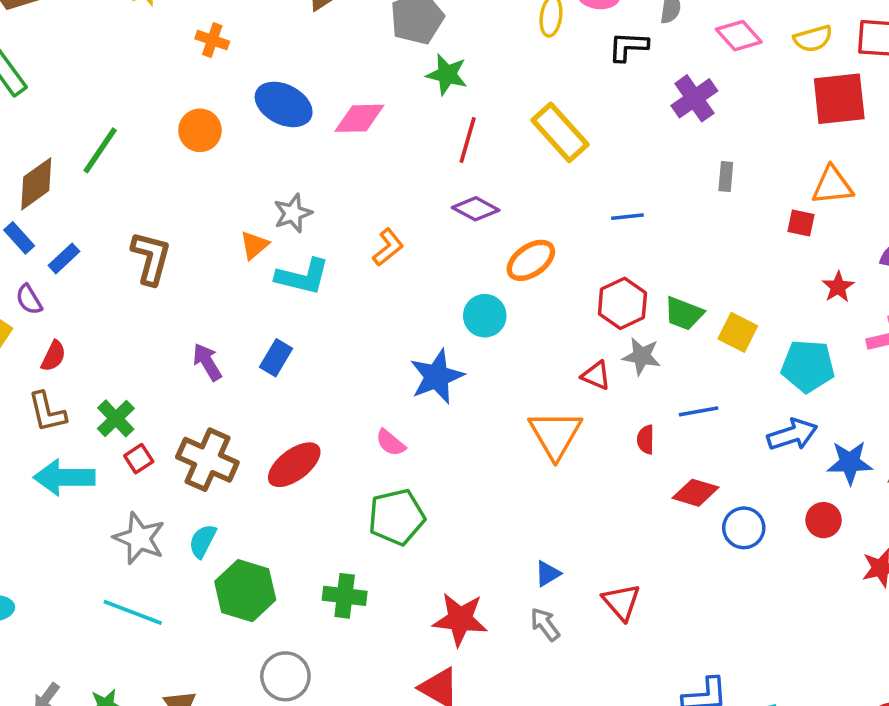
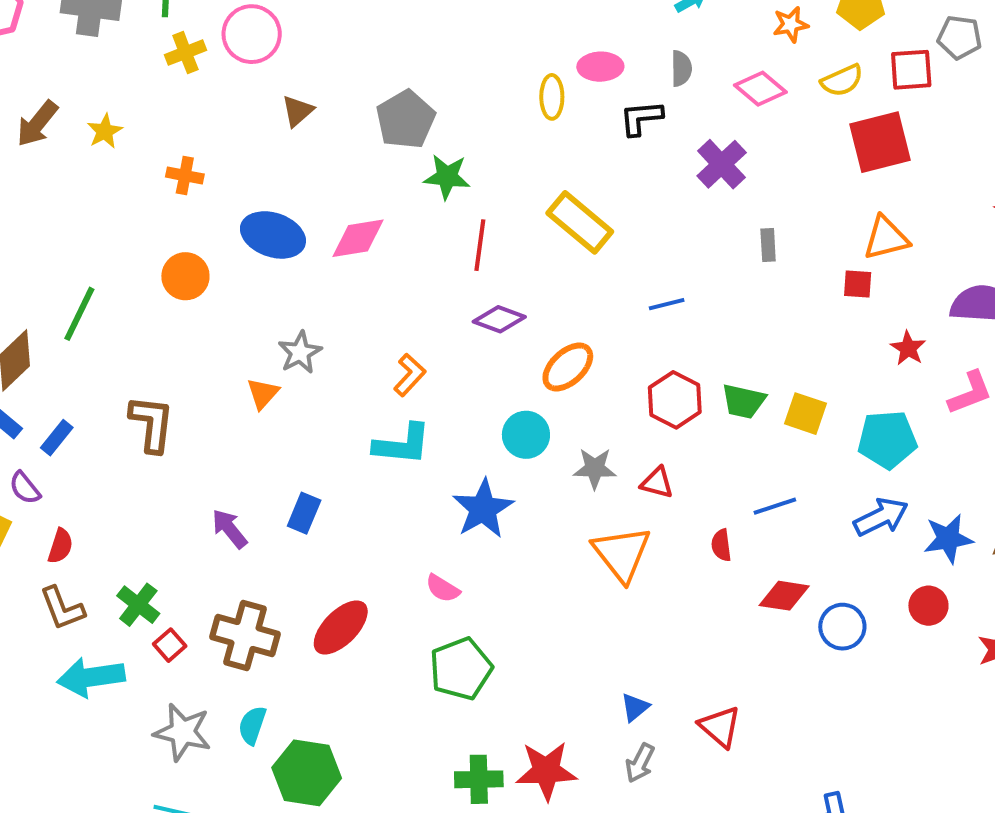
cyan L-shape: (303, 277) -> (402, 444), moved
gray star: (642, 356) -> (595, 468), moved
green cross: (345, 596) -> (479, 779), moved
gray arrow: (545, 624) -> (640, 763), turned -108

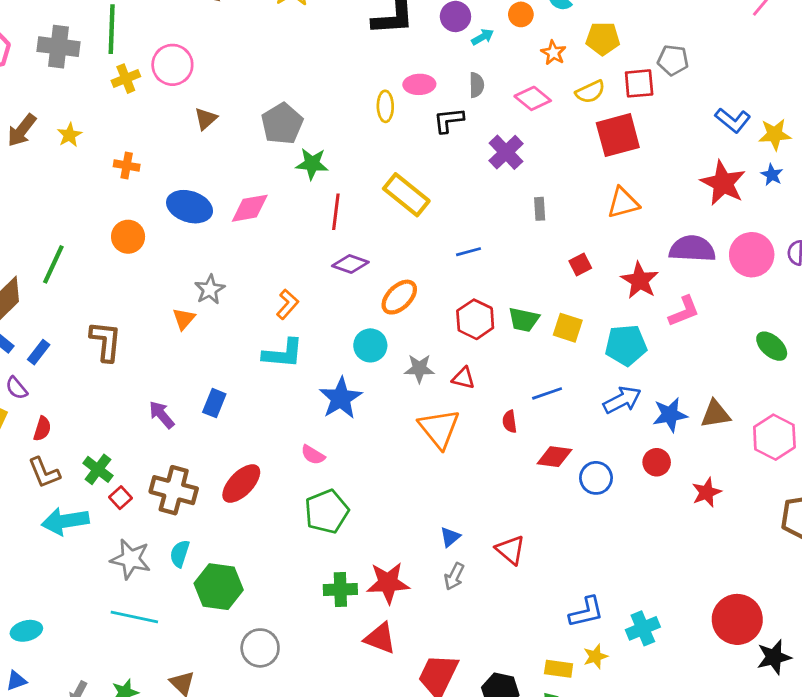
orange star: (791, 24) -> (553, 53), turned -30
red square: (858, 284) -> (580, 265), moved, turned -30
red star: (908, 348) -> (640, 280), size x1.5

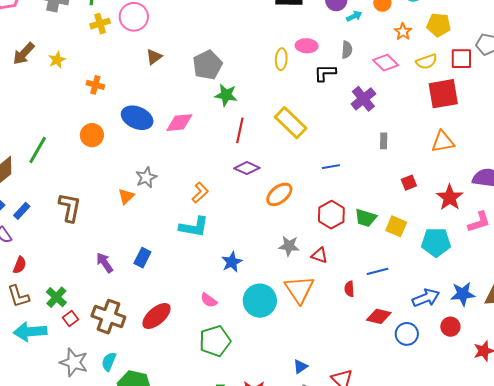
cyan circle: (370, 345) -> (260, 301), moved, size x1.4
blue star: (341, 398) -> (232, 262), size x0.7
blue arrow: (622, 400) -> (426, 298), moved

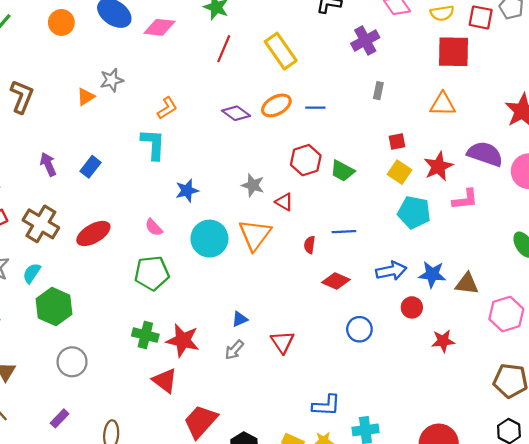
purple diamond: (247, 168) -> (236, 113), moved
orange ellipse: (279, 194) -> (276, 105), moved
yellow square: (396, 226) -> (399, 172), moved
cyan L-shape: (194, 227) -> (153, 144), turned -108
blue circle: (407, 334) -> (359, 329), moved

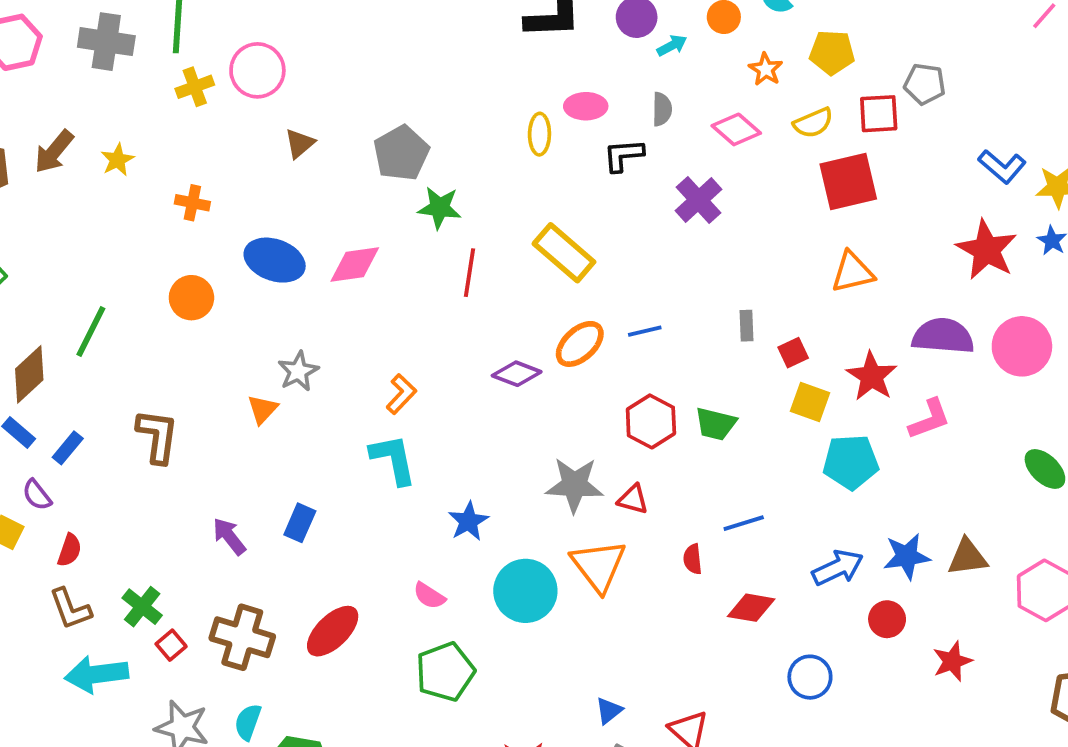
gray rectangle: (378, 91) -> (747, 326), moved
gray star: (253, 185) -> (574, 485), size x1.4

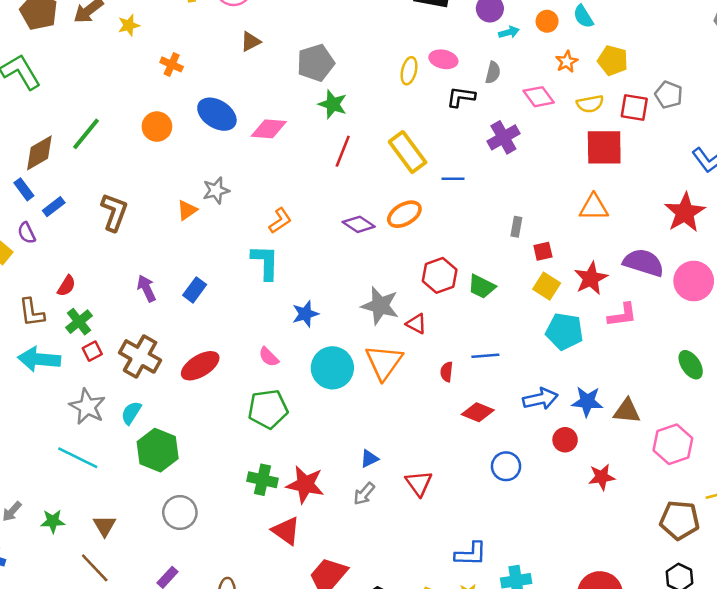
blue line: (645, 331) -> (453, 179), moved
red semicircle: (70, 550) -> (66, 286), moved

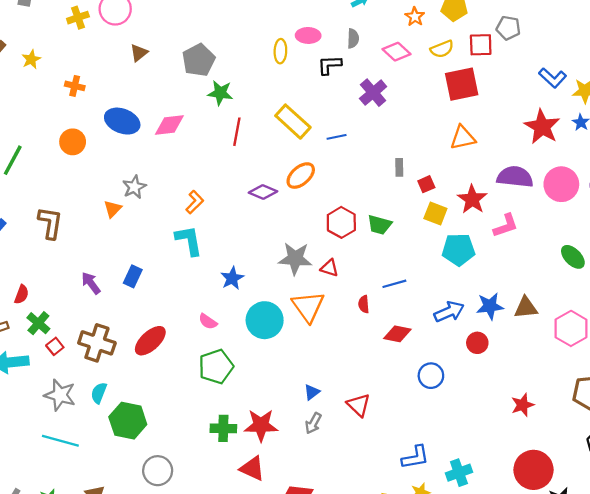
red star: (602, 477) -> (523, 405), moved

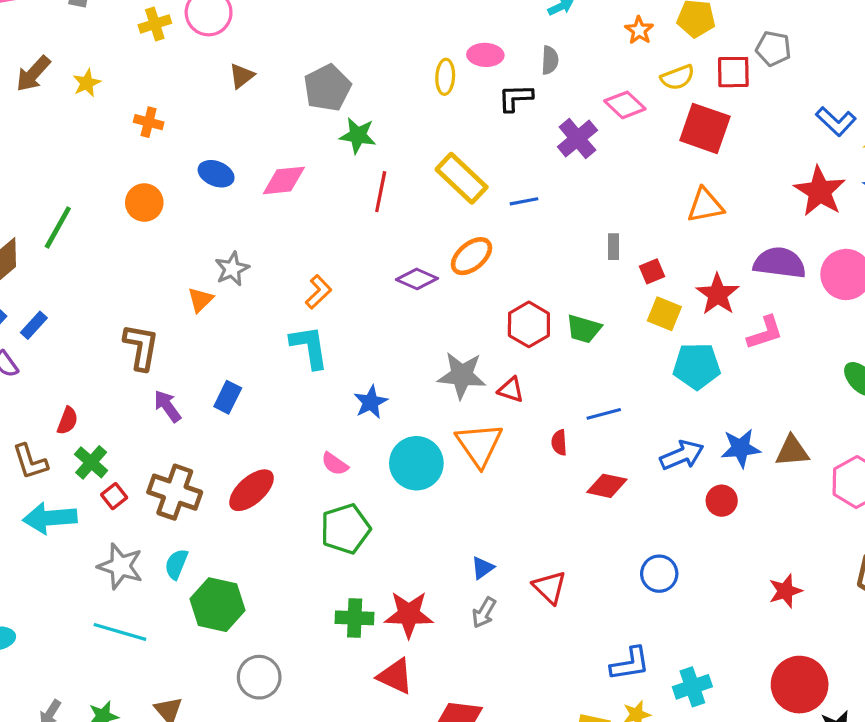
pink diamond: (396, 52) -> (625, 105), moved
red square: (462, 84) -> (705, 128), turned 30
blue ellipse: (122, 121) -> (216, 174), size x0.7
brown L-shape: (50, 223) -> (141, 347), moved
blue circle: (431, 376) -> (659, 574), moved

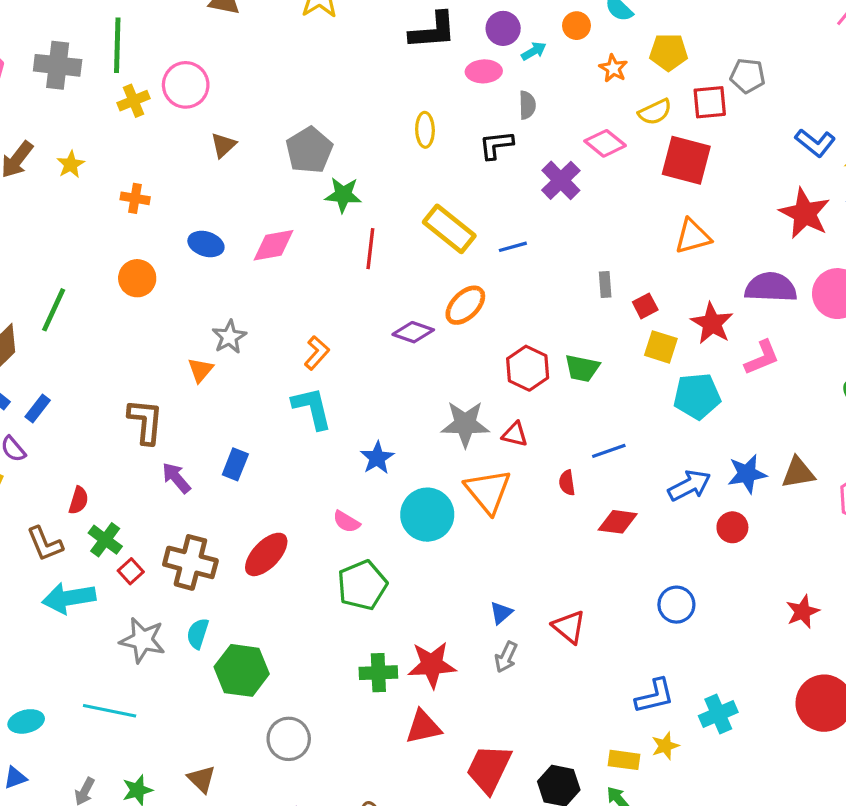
pink ellipse: (485, 55) -> (484, 71), moved
cyan line: (120, 632) -> (110, 711), moved
red triangle: (395, 676) -> (423, 727), turned -33

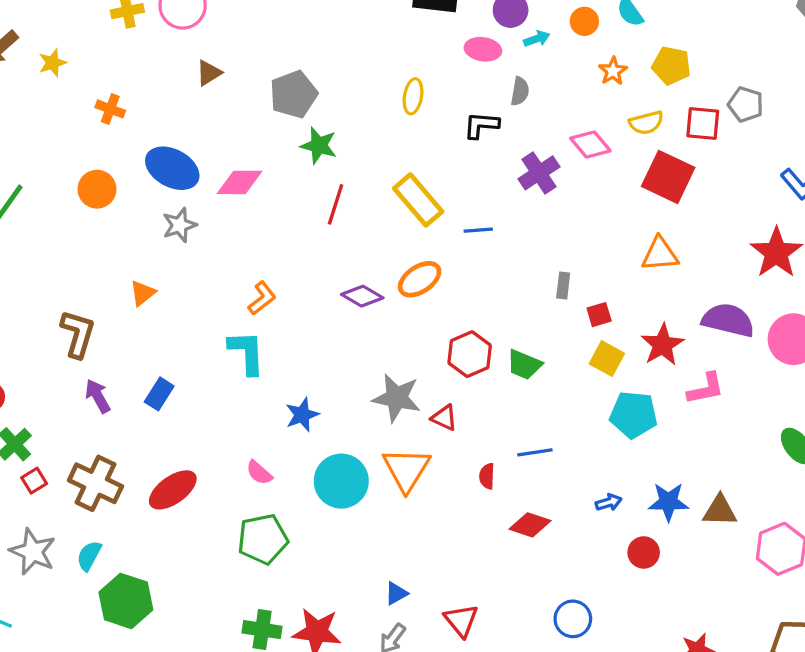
blue ellipse: (206, 244) -> (172, 168), size x1.5
gray star: (229, 337) -> (179, 225), moved
blue arrow: (689, 486) -> (609, 502), size x0.6

